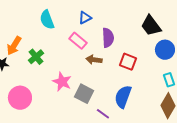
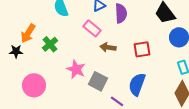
purple semicircle: (108, 38) -> (121, 13), moved
red square: (128, 62) -> (142, 49), turned -30

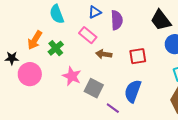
orange arrow: (28, 33) -> (35, 40), moved
green cross: (50, 44) -> (56, 48), moved
pink circle: (34, 85) -> (30, 74), moved

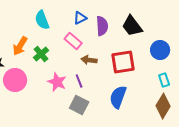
black trapezoid: (161, 20) -> (132, 26), moved
red square: (138, 56) -> (123, 62), size x1.4
gray square: (94, 88) -> (79, 105), moved
purple line: (113, 108) -> (79, 81), moved, turned 32

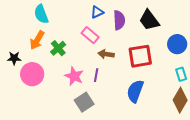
cyan semicircle: (42, 20) -> (41, 14), moved
purple line: (79, 81) -> (96, 75), turned 32
gray square: (79, 105) -> (84, 102), moved, turned 30

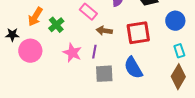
blue semicircle: (135, 91) -> (133, 68), turned -50
gray square: (84, 102) -> (104, 74), moved, turned 30

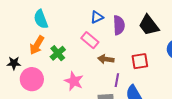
red square: (138, 33) -> (140, 61), size x0.7
purple line: (94, 52) -> (117, 80), moved

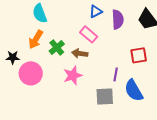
brown arrow: (106, 59) -> (80, 53), moved
pink star: (74, 81) -> (73, 75), turned 30

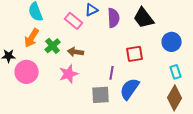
pink rectangle: (89, 34) -> (74, 21), moved
blue semicircle: (134, 90) -> (130, 89), turned 65

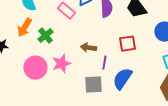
brown arrow: (76, 52) -> (88, 48), moved
pink circle: (27, 72) -> (35, 68), moved

